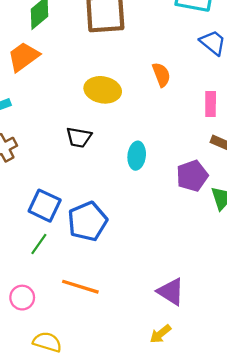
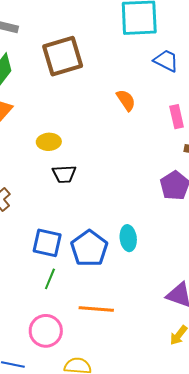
yellow ellipse: (103, 90) -> (49, 142), moved, size x0.7
cyan ellipse: (137, 156) -> (128, 238), moved
pink circle: (22, 298) -> (46, 331), size x1.4

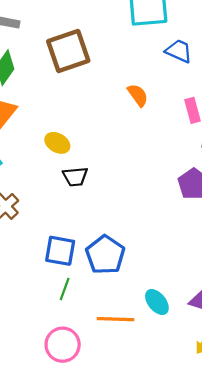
yellow ellipse: (49, 142) -> (57, 143), turned 35
cyan ellipse: (128, 238) -> (157, 302), moved, turned -30

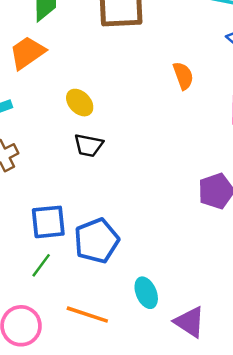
blue square: (60, 251) -> (48, 222), turned -32
cyan ellipse: (157, 302) -> (146, 293), moved

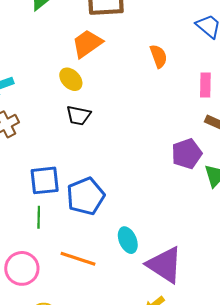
orange trapezoid: (27, 53) -> (87, 44), moved
green line: (41, 265) -> (39, 217), turned -35
purple triangle: (190, 322) -> (165, 265), size x1.4

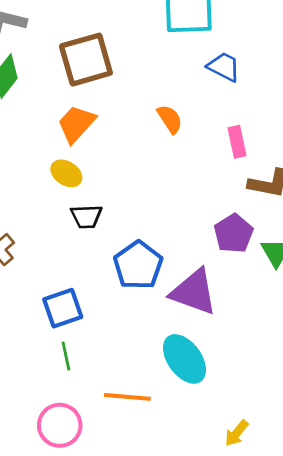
blue pentagon: (86, 196) -> (138, 265), moved
cyan ellipse: (128, 240) -> (184, 359), size x1.5
purple triangle: (165, 265) -> (194, 292), moved

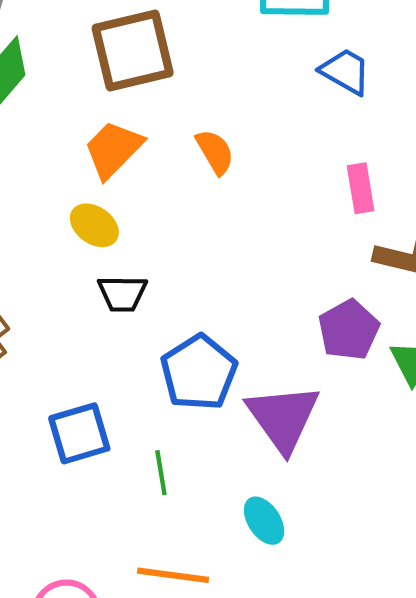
orange semicircle: (170, 119) -> (215, 152), moved
purple triangle: (194, 292) -> (283, 418), turned 32
green line: (66, 356) -> (161, 473), moved
cyan ellipse: (184, 359) -> (264, 521), size x0.6

